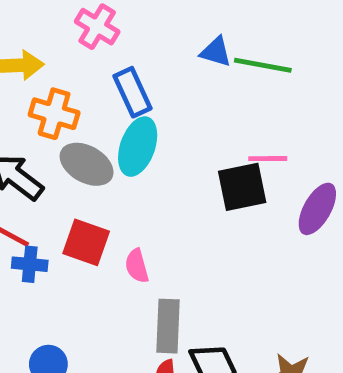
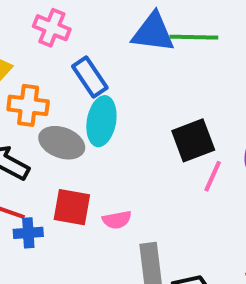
blue triangle: (216, 52) -> (153, 32), size x1.6
pink line: (268, 159) -> (213, 176), moved, turned -56
pink semicircle: (137, 266) -> (117, 220), turned -76

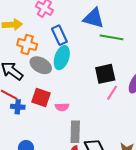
green line: (194, 37) -> (111, 37), moved

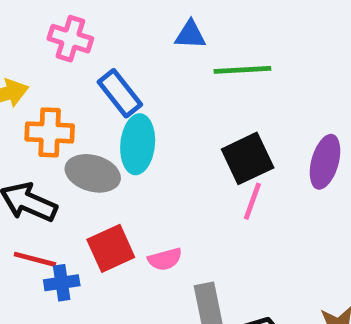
blue triangle: (94, 18) -> (190, 35), size x0.6
pink line: (112, 93) -> (252, 201), moved
red square: (41, 97) -> (111, 248), turned -30

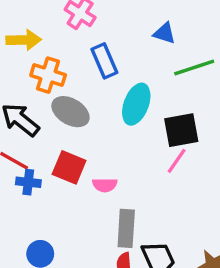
green line: (242, 70) -> (194, 67), turned -30
cyan ellipse: (138, 144) -> (136, 104), moved
red square: (111, 248) -> (69, 167), turned 32

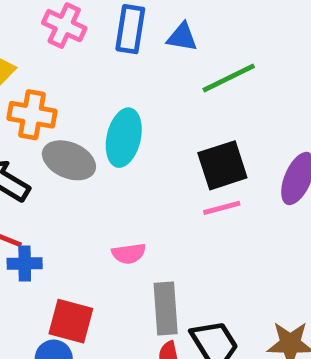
blue rectangle: (104, 61) -> (130, 29), moved, turned 40
cyan ellipse: (136, 104) -> (124, 138), moved
pink line: (177, 161) -> (222, 208), turned 48
red square: (69, 167) -> (71, 321), moved

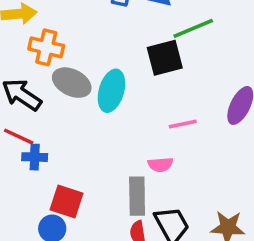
cyan ellipse: (124, 138) -> (111, 91), moved
black square: (222, 165) -> (165, 58), moved
pink semicircle: (129, 254) -> (160, 165), moved

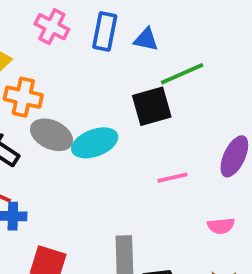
cyan ellipse: (111, 91) -> (95, 143), turned 54
pink semicircle: (160, 165) -> (221, 226), moved

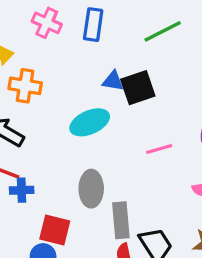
blue triangle: (146, 39) -> (113, 81), moved
green line: (182, 74) -> (163, 31), moved
gray ellipse: (52, 135) -> (91, 189), moved, turned 68

